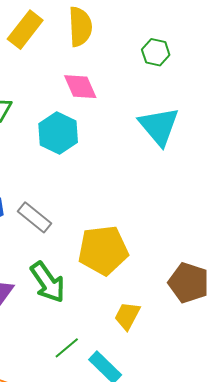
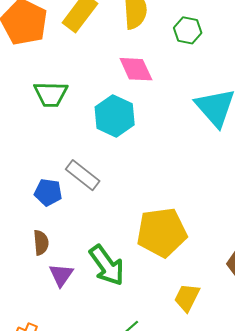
green hexagon: (156, 52) -> (188, 30), moved
gray rectangle: (35, 217) -> (83, 175), moved

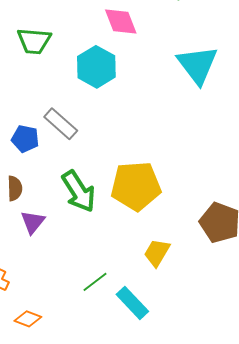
green arrow: (107, 265) -> (79, 191), moved

